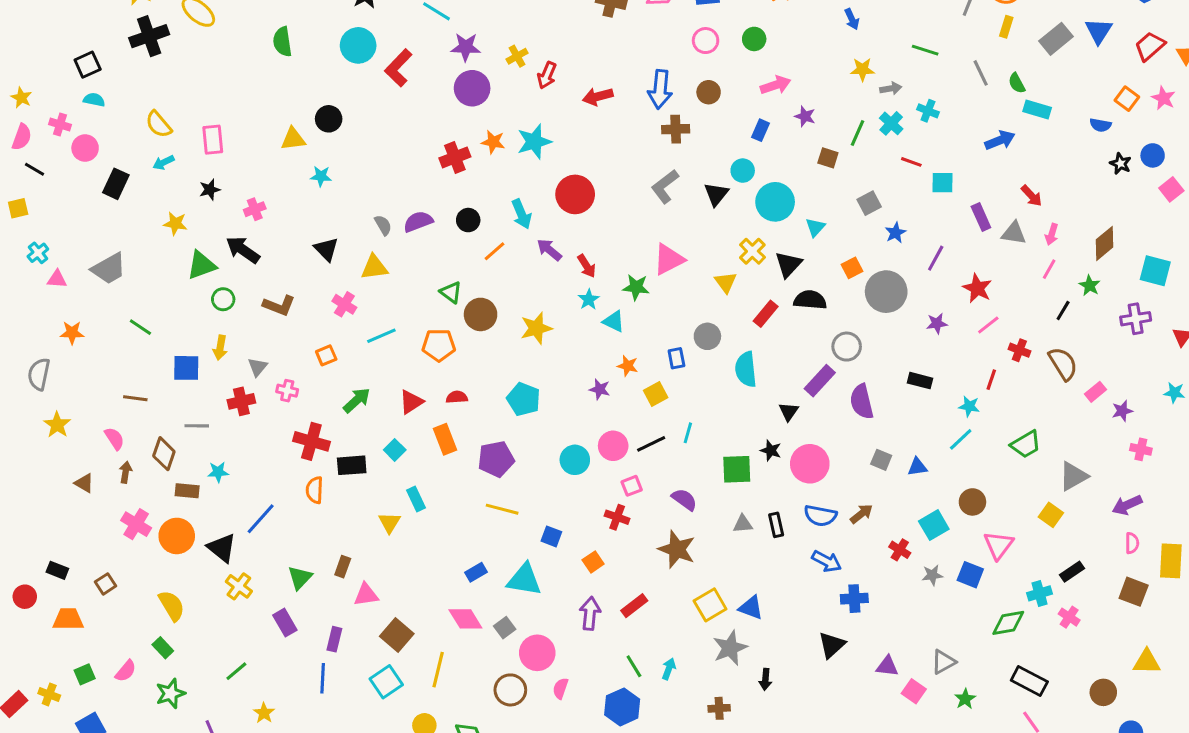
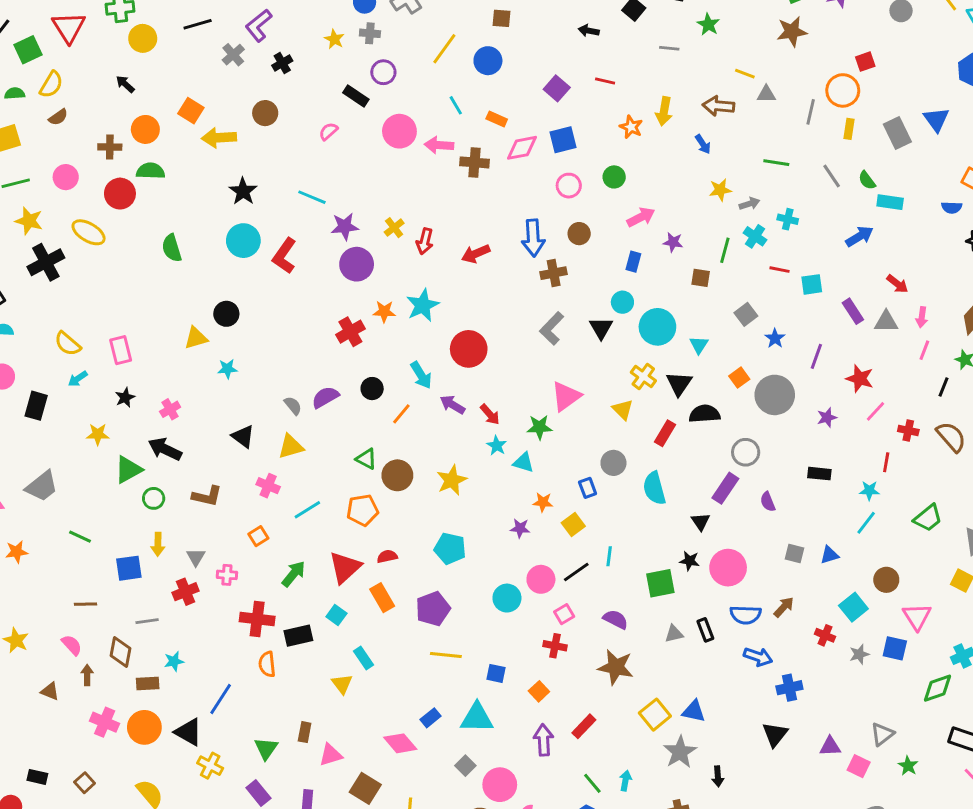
gray rectangle: (1056, 39) -> (897, 133), turned -68
red triangle: (411, 402) -> (345, 567), size x1.4
purple semicircle: (862, 402) -> (768, 502), size x0.6
pink diamond: (465, 619) -> (400, 743), moved

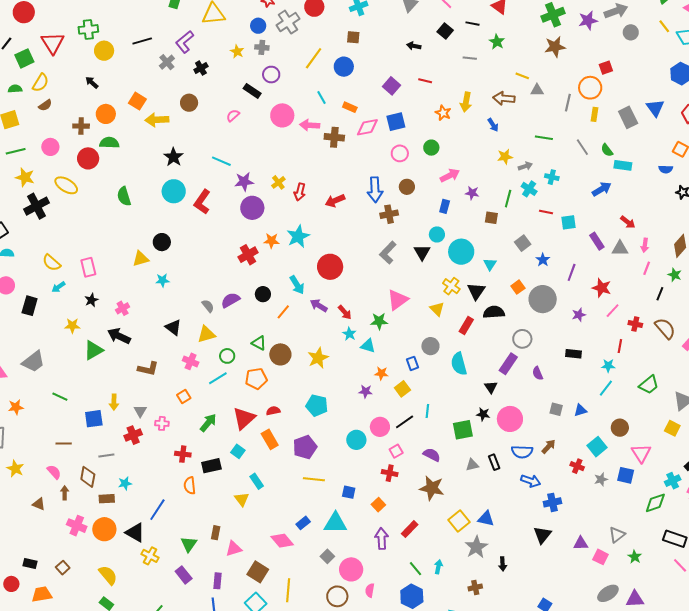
green circle: (154, 498) -> (227, 356), moved
red cross: (257, 619) -> (183, 454), size x0.7

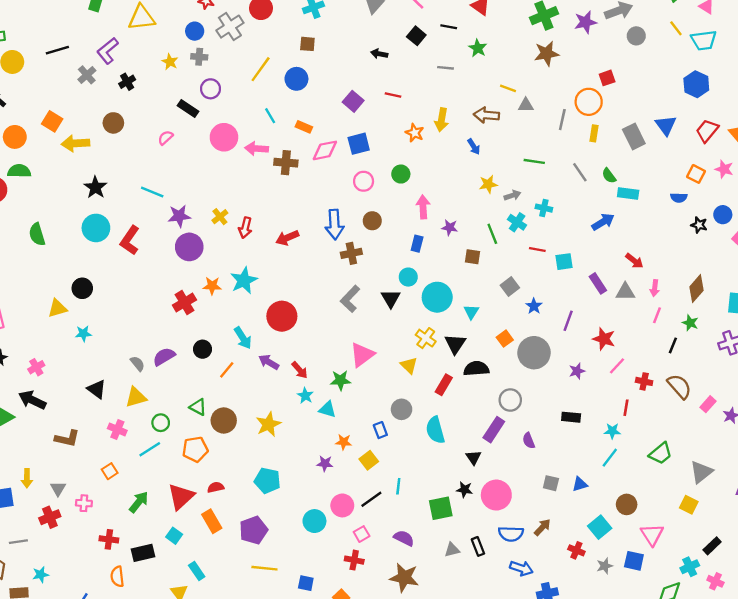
pink arrow: (450, 175) -> (423, 207), turned -66
green line: (508, 199) -> (492, 234), turned -36

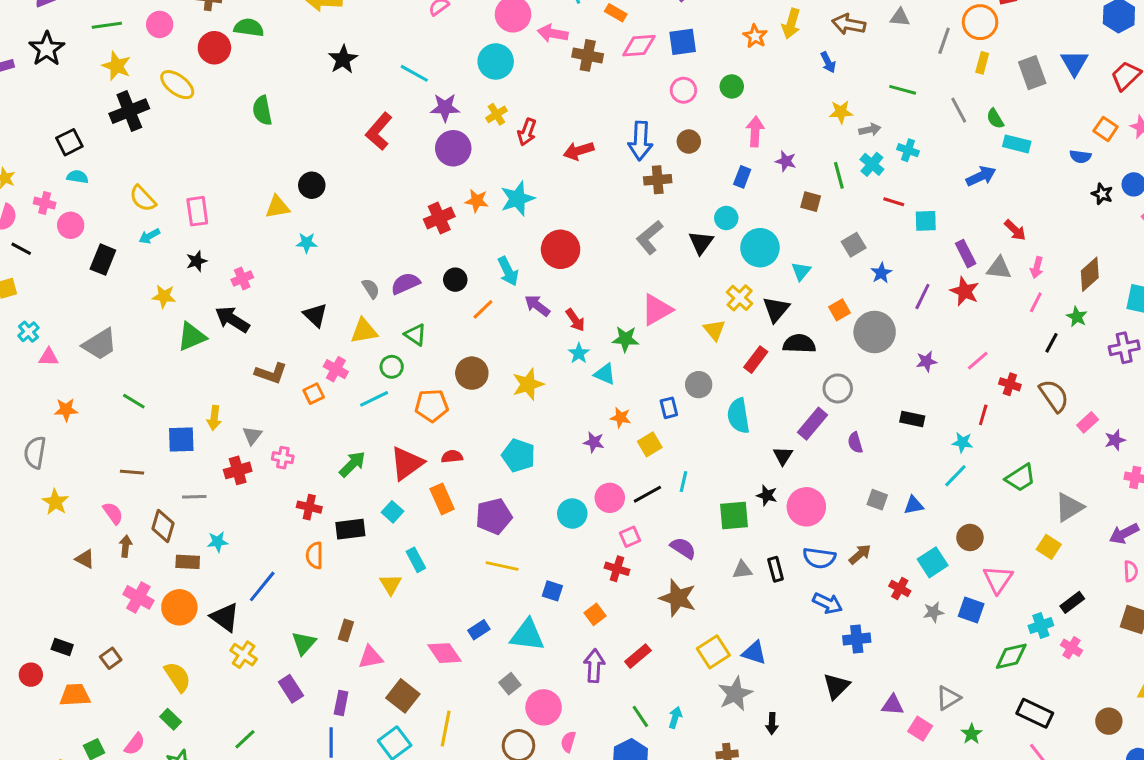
cyan circle: (96, 228) -> (496, 61), moved
red star: (604, 339) -> (965, 291), moved
green triangle: (198, 407) -> (415, 335), moved
orange square: (110, 471) -> (314, 394), moved

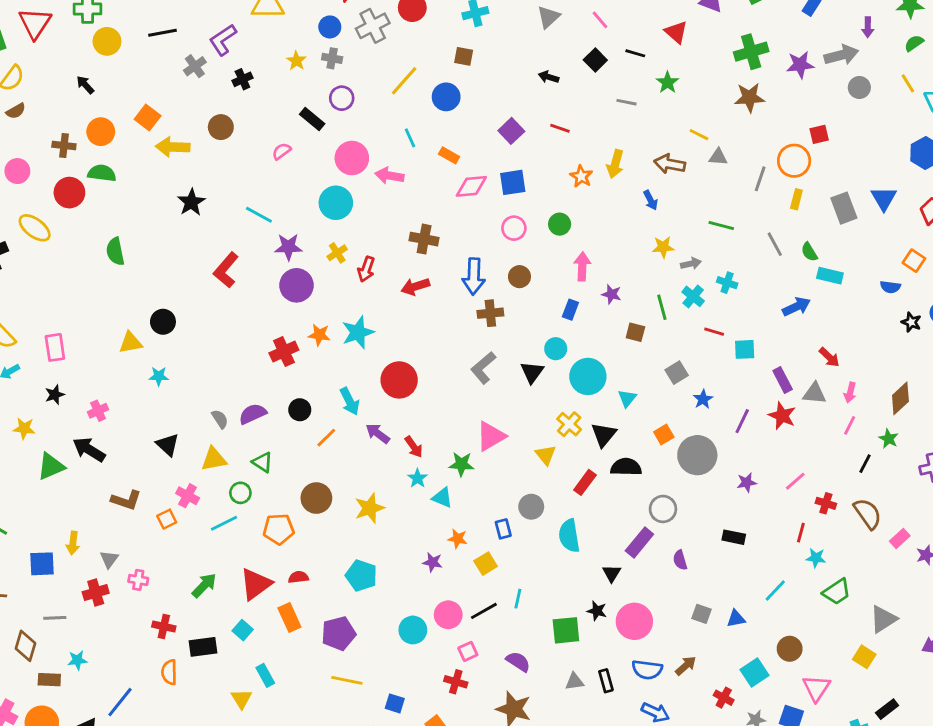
brown cross: (588, 55) -> (424, 239), moved
cyan star: (962, 442) -> (816, 558), moved

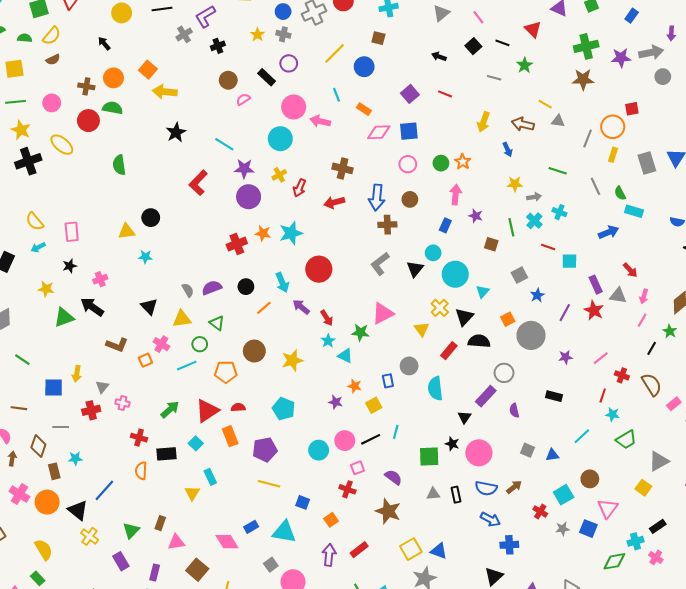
brown circle: (221, 127) -> (228, 80), moved
orange star: (581, 176) -> (463, 162), moved
brown rectangle: (49, 680) -> (54, 471), turned 70

